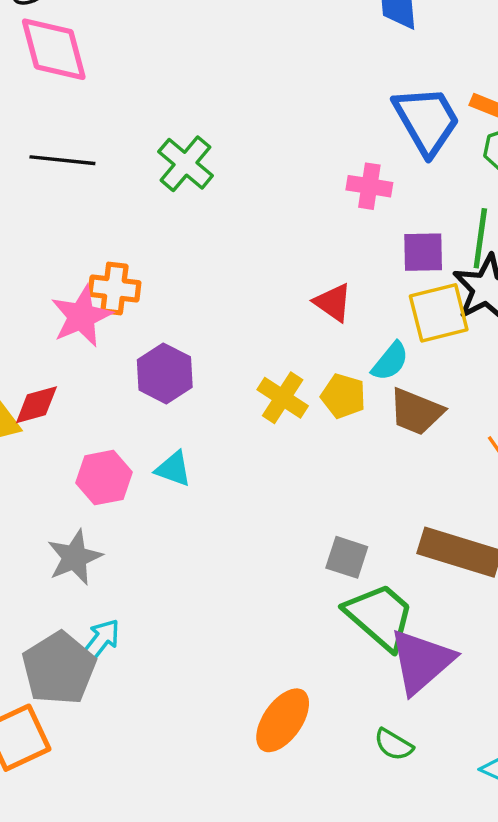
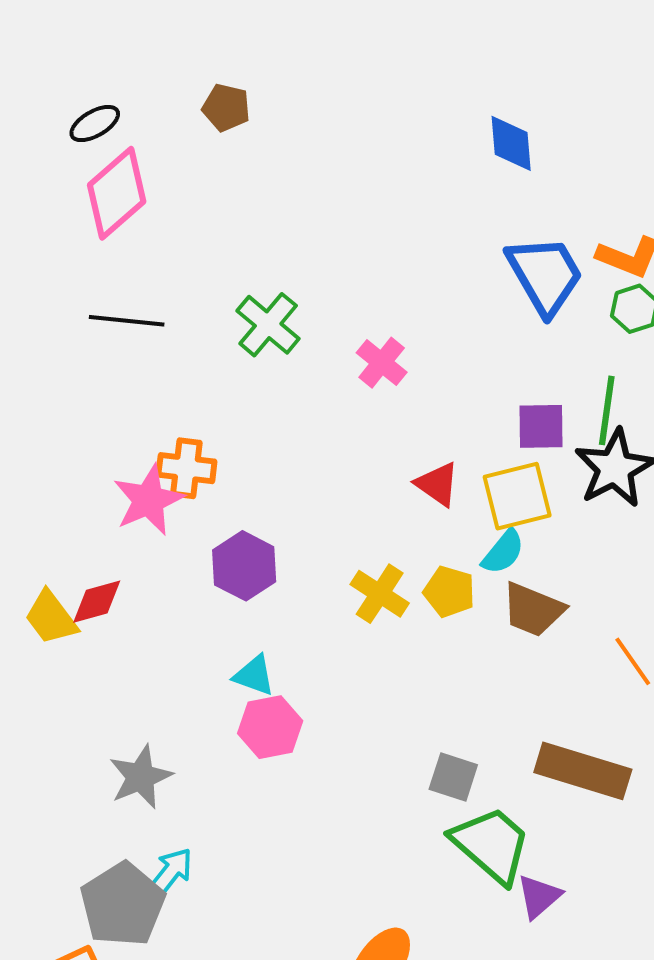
pink diamond: (54, 49) -> (117, 193), turned 64
pink cross: (369, 186) -> (382, 363), moved, turned 30
yellow square: (439, 313) -> (517, 496), moved
pink hexagon: (104, 478) -> (270, 727), moved
purple triangle: (421, 661) -> (539, 896), size x0.6

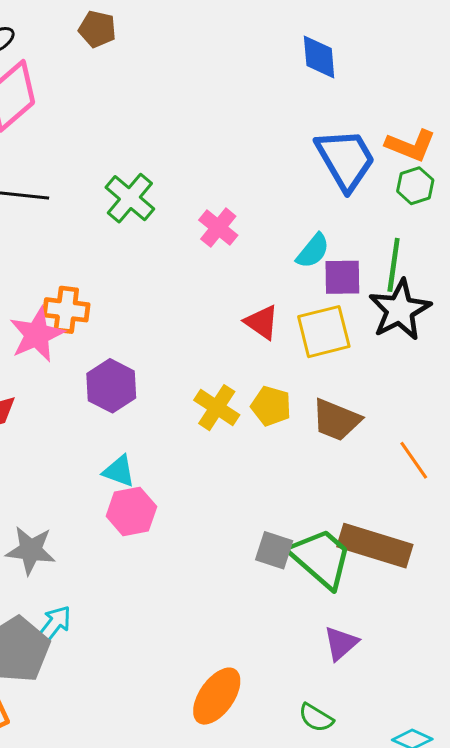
cyan semicircle: (503, 552) -> (313, 251), moved
gray star: (141, 777) -> (31, 550), turned 30
green trapezoid: (491, 845) -> (321, 558), moved

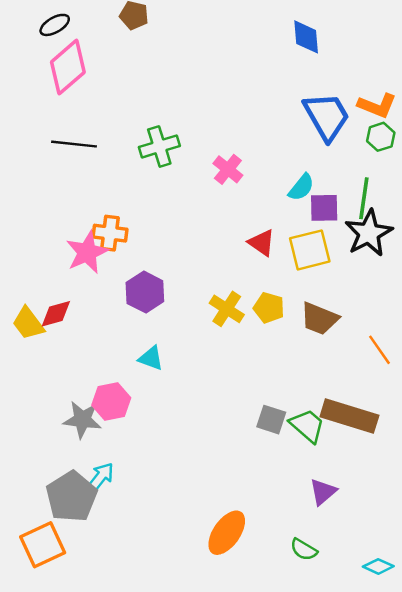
green cross: (130, 198) -> (159, 146), turned 33
pink hexagon: (131, 511) -> (111, 402), moved
green trapezoid: (321, 558) -> (307, 426), size x0.7

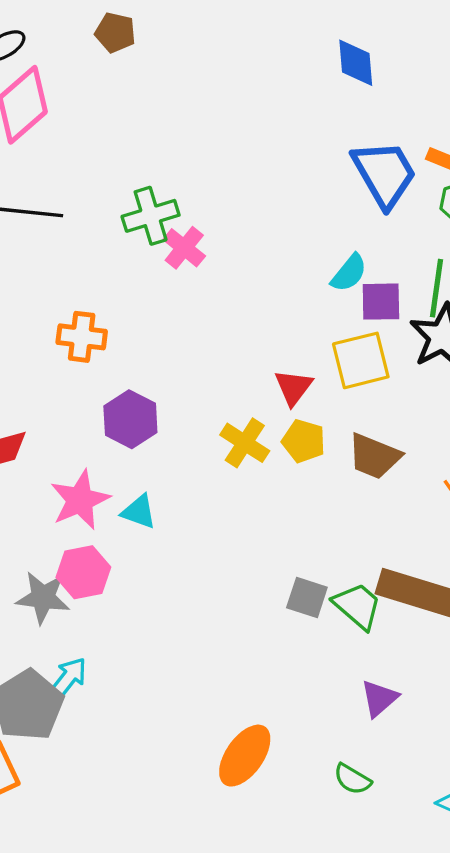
pink cross: (228, 169) -> (184, 248), moved
red triangle: (262, 243) -> (294, 387), moved, turned 32
pink star: (87, 252) -> (80, 500), moved

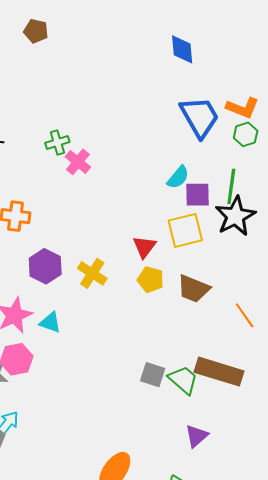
green cross: (151, 216) -> (57, 142), size x0.7
yellow cross: (245, 443) -> (92, 273), moved

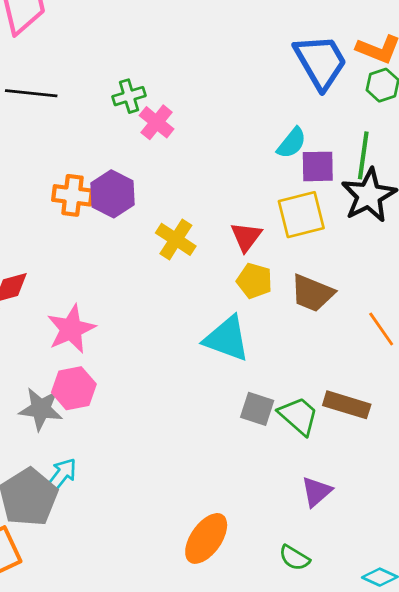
purple hexagon: (45, 266) -> (112, 194), moved
yellow cross: (92, 273) -> (176, 239), moved
cyan triangle: (50, 322) -> (227, 339), moved, size x1.6
brown rectangle: (219, 372) -> (347, 405), size x0.7

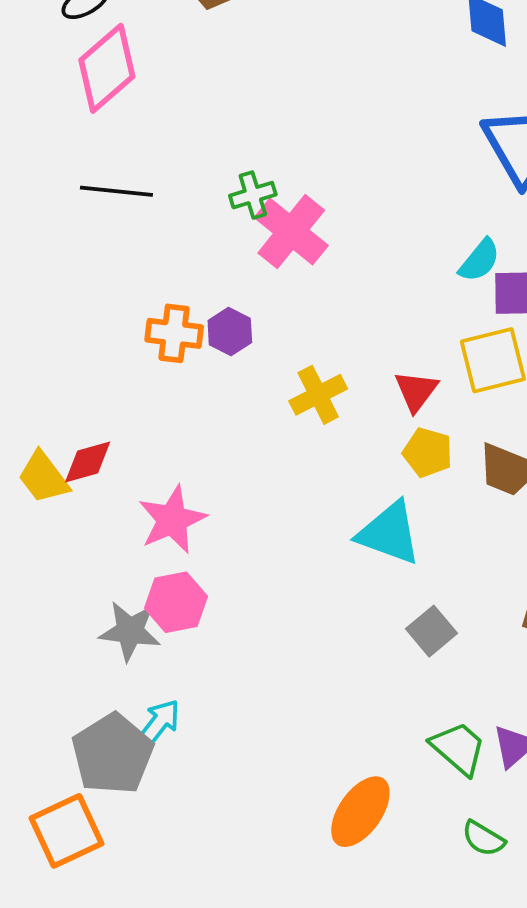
pink cross: (157, 122) -> (291, 232), size x1.5
purple hexagon: (112, 194) -> (230, 331), size x0.7
yellow cross: (176, 239) -> (318, 395), turned 30
gray square: (257, 409) -> (431, 631), turned 32
green trapezoid: (299, 416) -> (458, 748), moved

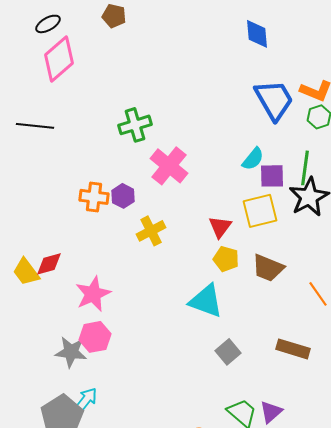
black line: (116, 191) -> (35, 126), moved
green cross: (253, 195) -> (135, 125), size x1.4
pink cross: (291, 232) -> (169, 166), moved
yellow cross: (318, 395) -> (151, 231), moved

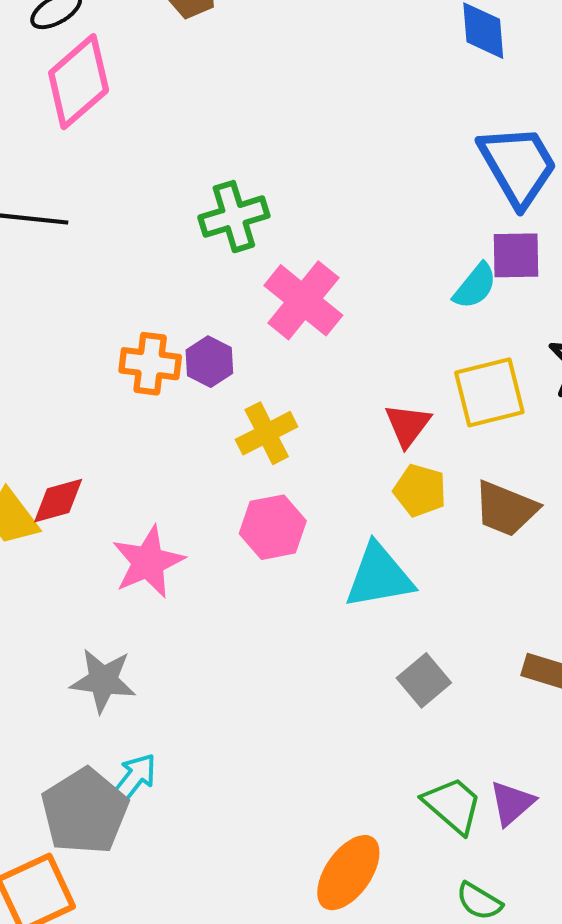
purple square: (272, 176) -> (516, 255), moved
cyan triangle: (206, 301) -> (379, 576), turned -30
pink hexagon: (95, 337) -> (273, 527), moved

